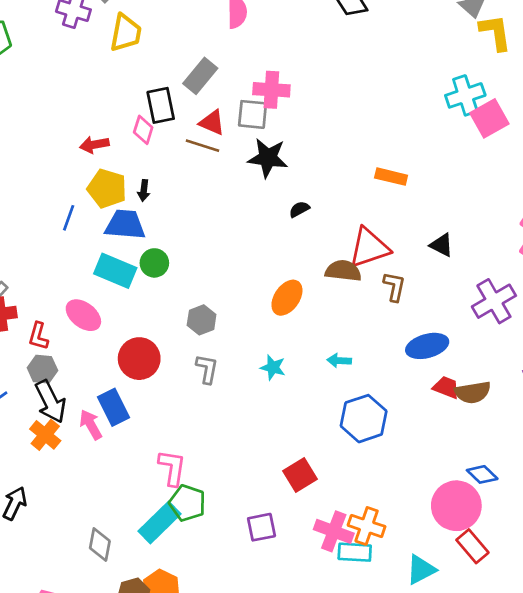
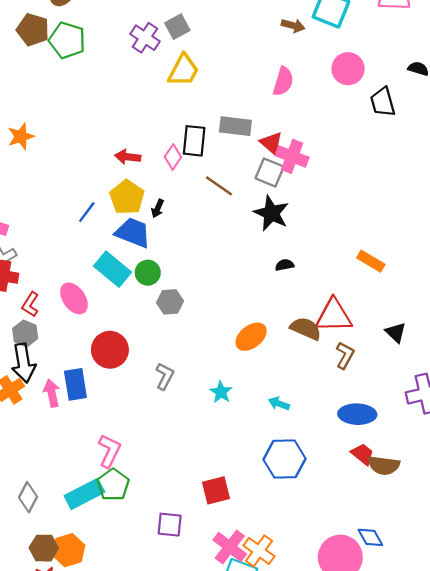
gray rectangle: (200, 76) -> (235, 126), turned 40
red triangle: (212, 123) -> (271, 143), moved
gray hexagon: (202, 320) -> (170, 302), moved

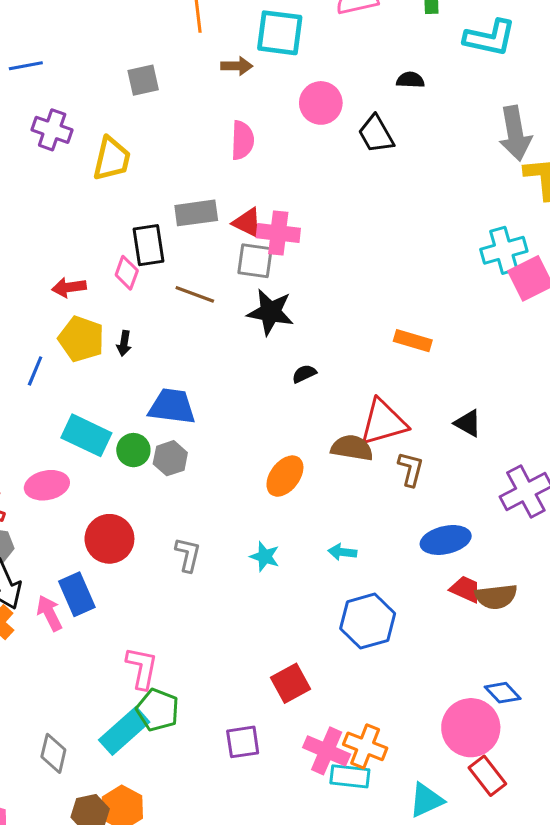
gray square: (177, 27) -> (143, 80), moved, turned 30
blue trapezoid: (133, 233) -> (172, 406), moved
green circle: (148, 273) -> (133, 450), moved
pink ellipse: (74, 298) -> (47, 485), turned -52

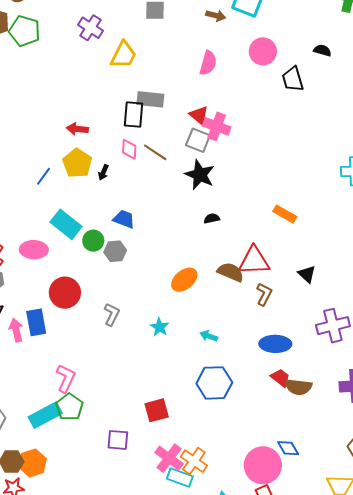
gray rectangle: (196, 213) -> (150, 99), moved
pink diamond: (127, 273) -> (129, 149), moved, turned -30
blue trapezoid: (172, 406) -> (124, 219), size x0.7

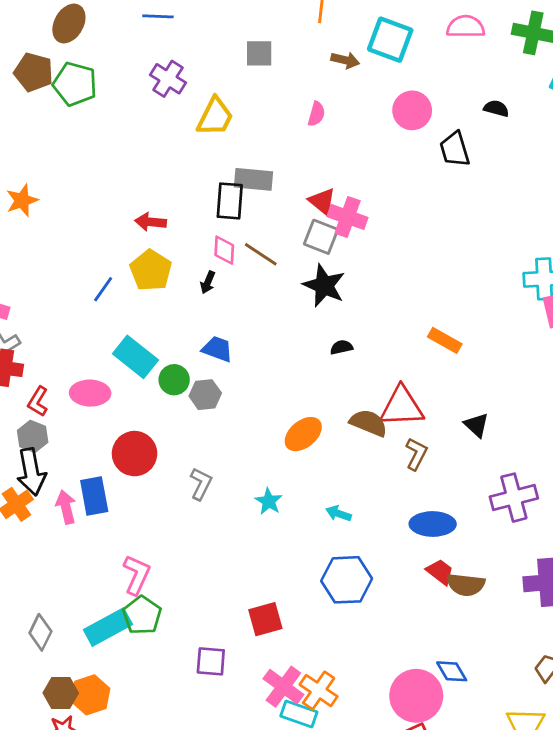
pink semicircle: (208, 63) -> (316, 114), moved, size x0.7
black arrow: (103, 172) -> (208, 282), moved

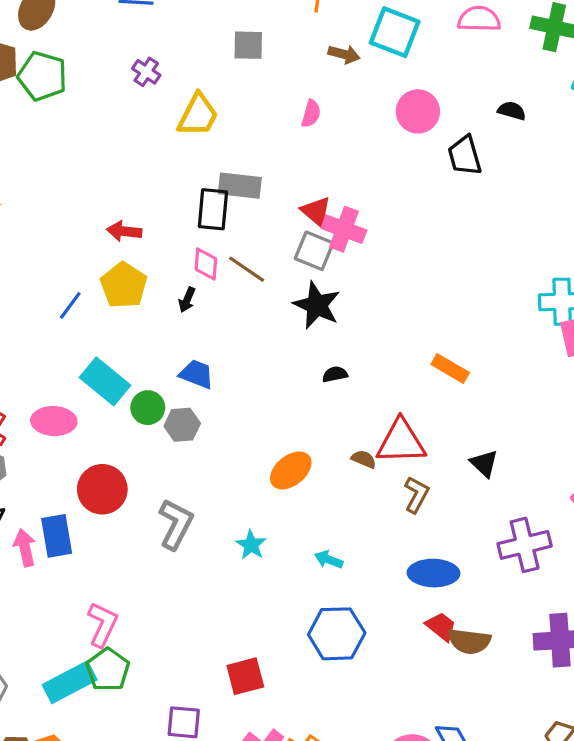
purple cross: (168, 79) -> (146, 72), size x0.7
brown semicircle: (369, 423) -> (364, 459), size x0.6
gray L-shape: (201, 484) -> (176, 524), size x1.4

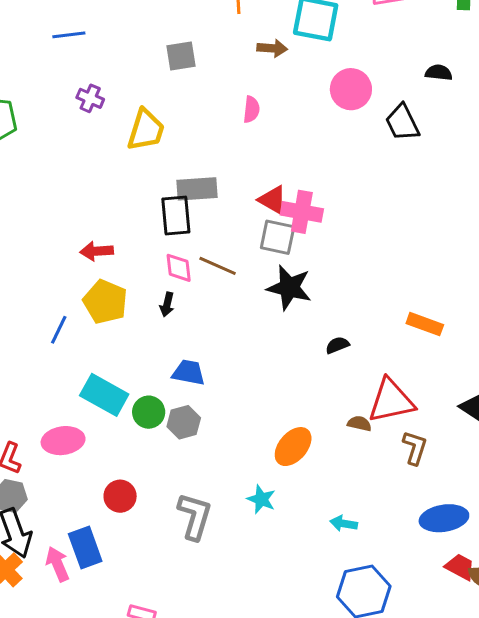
black semicircle: (335, 374) -> (337, 345), moved
red circle: (102, 489) -> (120, 496), size x0.7
cyan star: (251, 545) -> (261, 499), moved

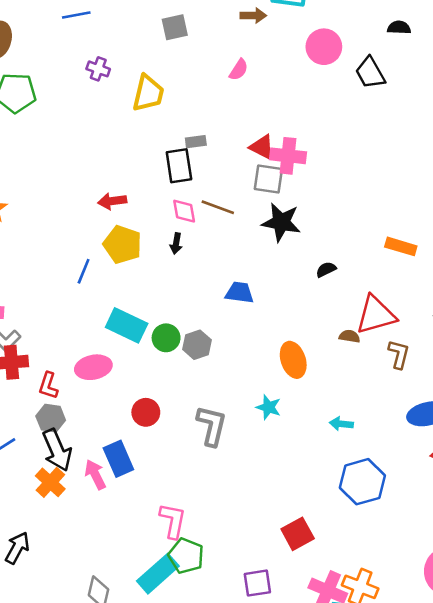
pink semicircle: (251, 109) -> (239, 70), turned 30
gray rectangle: (197, 189) -> (196, 142), size x0.6
blue trapezoid: (189, 372) -> (240, 293), moved
orange ellipse: (293, 447) -> (293, 360), turned -56

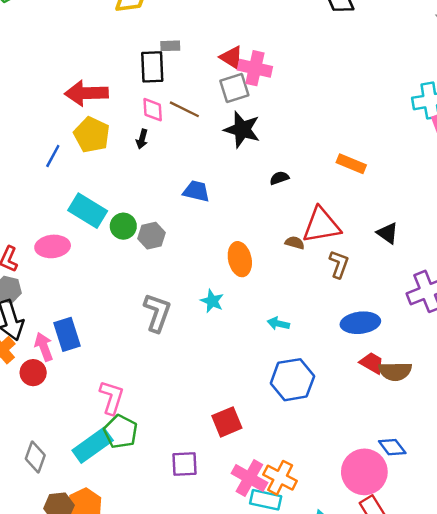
gray square: (268, 179) -> (234, 88), turned -32
red arrow: (112, 201) -> (86, 93), size x1.6
red circle: (146, 412) -> (33, 373), moved

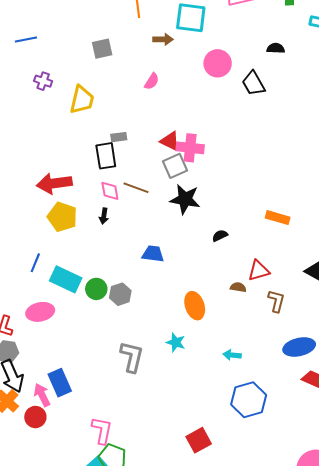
blue line: (53, 156) -> (35, 263), moved
red triangle: (321, 225) -> (259, 271), size x0.7

